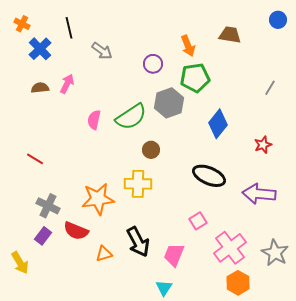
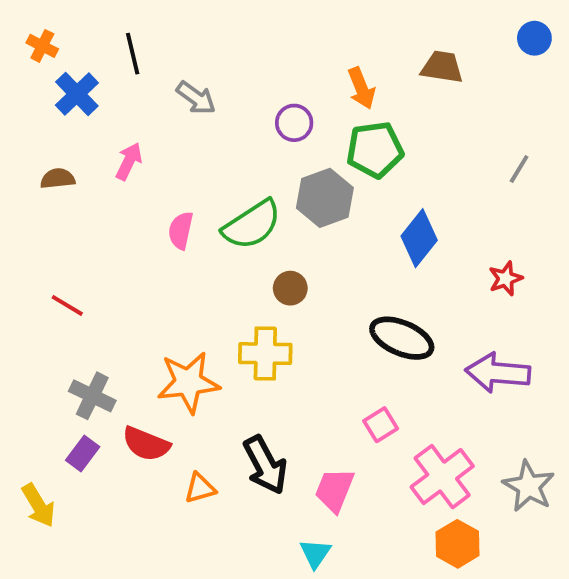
brown semicircle: (40, 88) -> (58, 179), moved

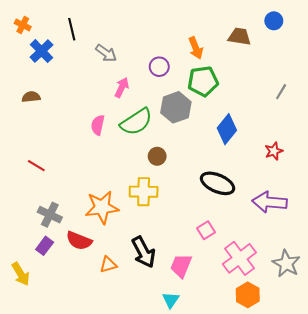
blue circle: (534, 38) -> (274, 21), moved
pink arrow: (129, 161) -> (122, 88), moved

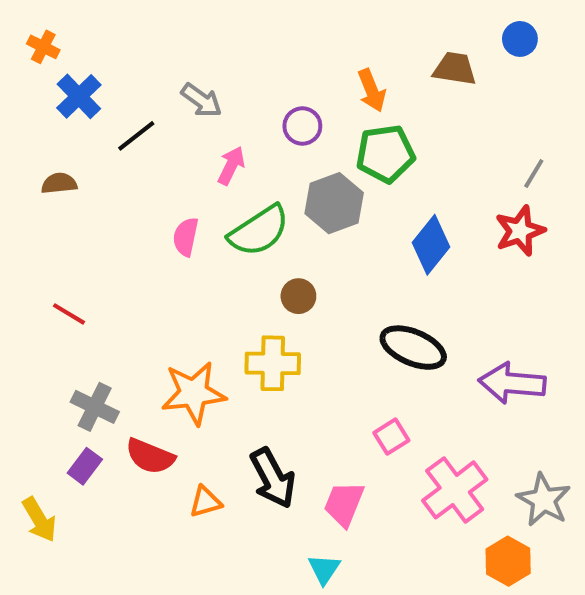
black line: (72, 29) -> (136, 136), moved, turned 65
red star: (274, 151) -> (520, 231), moved, size x1.4
orange hexagon: (248, 295) -> (508, 561), moved

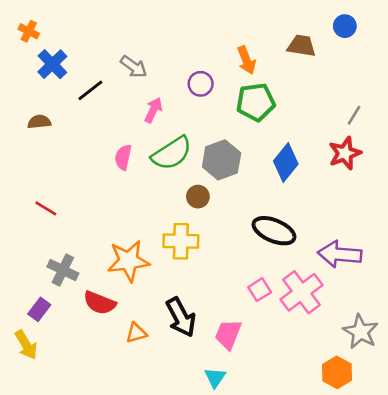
gray hexagon: (334, 203) -> (222, 160), moved
purple rectangle: (85, 466) -> (39, 309), moved
pink cross: (455, 490) -> (302, 292), moved

